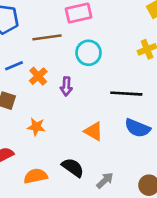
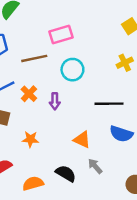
gray arrow: (105, 180) -> (95, 166), moved, turned -84

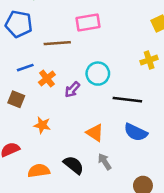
cyan circle: (72, 70) -> (98, 74), moved
purple arrow: (55, 101) -> (72, 90), turned 35

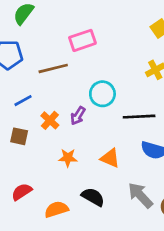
orange cross: (47, 78) -> (50, 120), moved
orange star: (42, 125) -> (68, 158), moved
gray arrow: (105, 162) -> (140, 195), moved, size x1.5

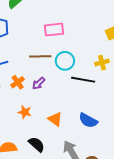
brown line: (53, 68) -> (40, 56), moved
cyan circle: (102, 94) -> (65, 61), moved
black line: (139, 117) -> (83, 80), moved

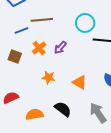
brown line: (40, 56) -> (42, 20), moved

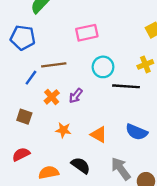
blue line: (21, 30) -> (31, 78), turned -32
brown square: (15, 56) -> (24, 117), moved

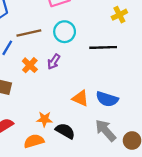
yellow cross: (145, 64) -> (119, 15), moved
cyan circle: (103, 67) -> (65, 32), moved
orange star: (63, 130) -> (44, 119), moved
blue semicircle: (137, 132) -> (107, 99), moved

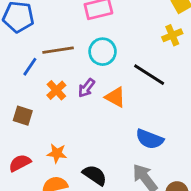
black line: (103, 47) -> (149, 75), turned 30
orange triangle: (80, 98) -> (115, 97), moved
orange star: (44, 119) -> (57, 153), moved

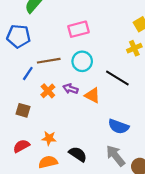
purple arrow: (86, 88) -> (70, 89), turned 72

